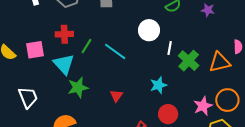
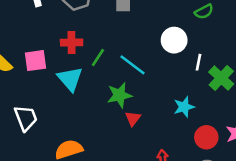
green star: (78, 87) -> (120, 95), moved
red circle: (168, 114) -> (206, 137), moved

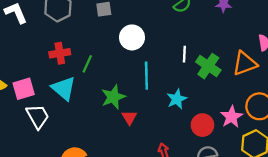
white circle: (174, 40) -> (132, 37), moved
pink square: (36, 61) -> (24, 89), moved
cyan line: (132, 65) -> (146, 76), moved, turned 60
white trapezoid: (26, 118) -> (38, 116), moved

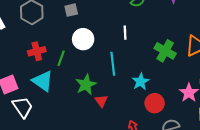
white circle: (132, 37) -> (83, 39), moved
white line: (184, 54) -> (125, 33), moved
red circle: (202, 125) -> (155, 103), moved

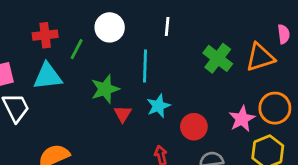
cyan triangle: (43, 81) -> (48, 76), turned -50
cyan star: (141, 82) -> (158, 106), moved

